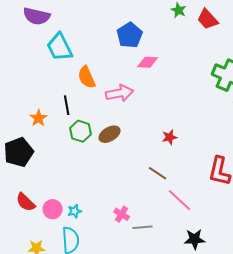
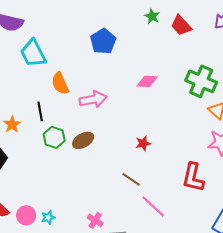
pink diamond: (148, 62) -> (147, 81), moved

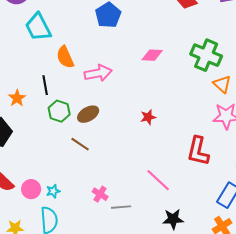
brown line: (131, 179) -> (80, 144), moved

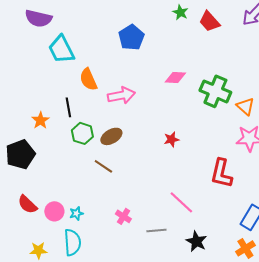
green cross: (206, 55) -> (215, 91), moved
gray line: (121, 207) -> (156, 230), moved
black star: (173, 219) -> (196, 241), turned 30

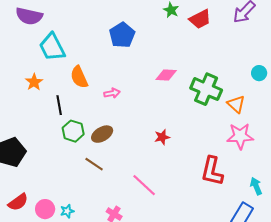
red trapezoid: (209, 21) -> (200, 19), turned -75
pink arrow: (121, 95) -> (112, 93), size x0.6
orange star: (40, 120) -> (34, 82), moved
pink line: (181, 202) -> (144, 185), moved
red semicircle: (27, 204) -> (18, 202), turned -80

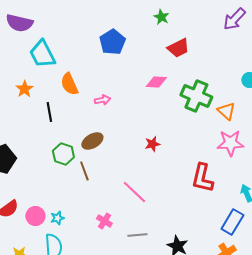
red trapezoid: (200, 19) -> (178, 48), moved
green hexagon: (73, 131) -> (63, 154), moved
brown line: (94, 164) -> (84, 171), turned 36

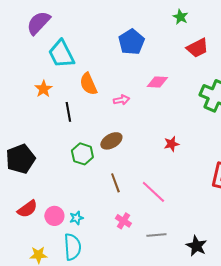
purple semicircle: (19, 23) -> (38, 23), turned 120
pink diamond: (156, 82) -> (157, 82), moved
brown line: (84, 171) -> (115, 183), moved

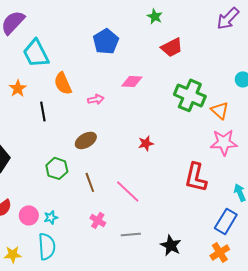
green hexagon: (82, 154) -> (57, 168), moved

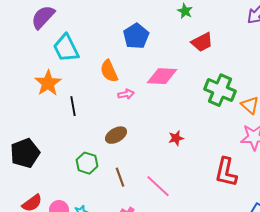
pink diamond: (132, 81) -> (162, 76), size x1.4
orange semicircle: (63, 83) -> (109, 71), moved
orange star: (18, 88) -> (48, 83), size x1.5

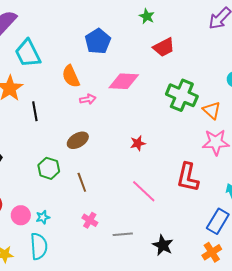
pink line: (158, 186) -> (144, 191), moved

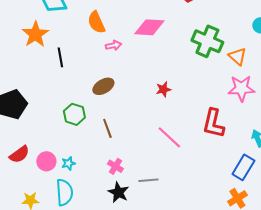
black star: (163, 245) -> (118, 192), moved

